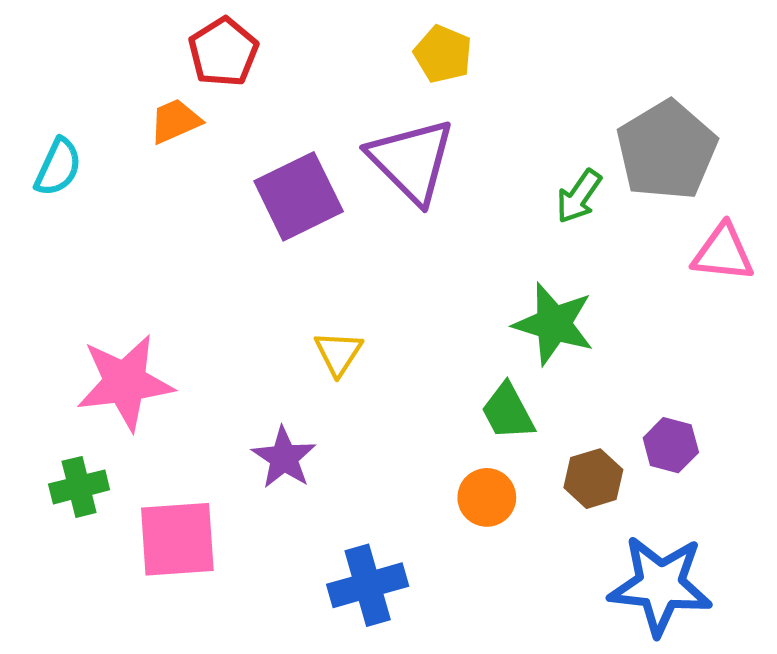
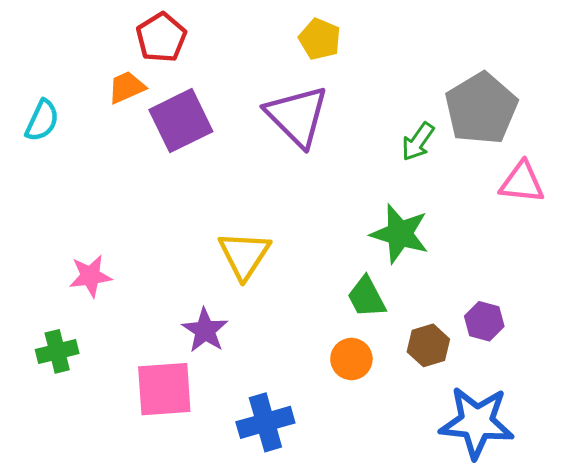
purple square: (299, 196) -> (181, 121), moved
yellow triangle: (338, 353) -> (244, 255), size x1.5
pink star: (125, 382) -> (90, 276), size x0.6
pink square: (177, 539) -> (164, 389), moved

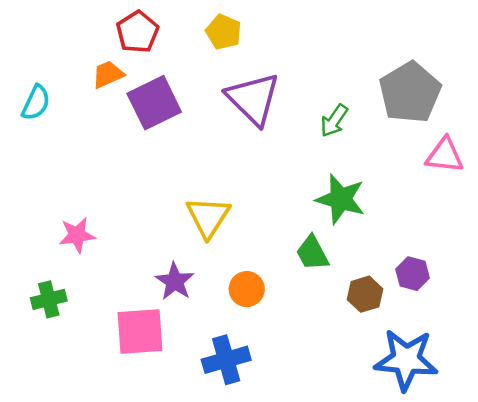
yellow pentagon: (320, 39) -> (224, 32), moved
green arrow: (418, 142) -> (334, 121), moved
orange circle: (351, 359) -> (247, 289), moved

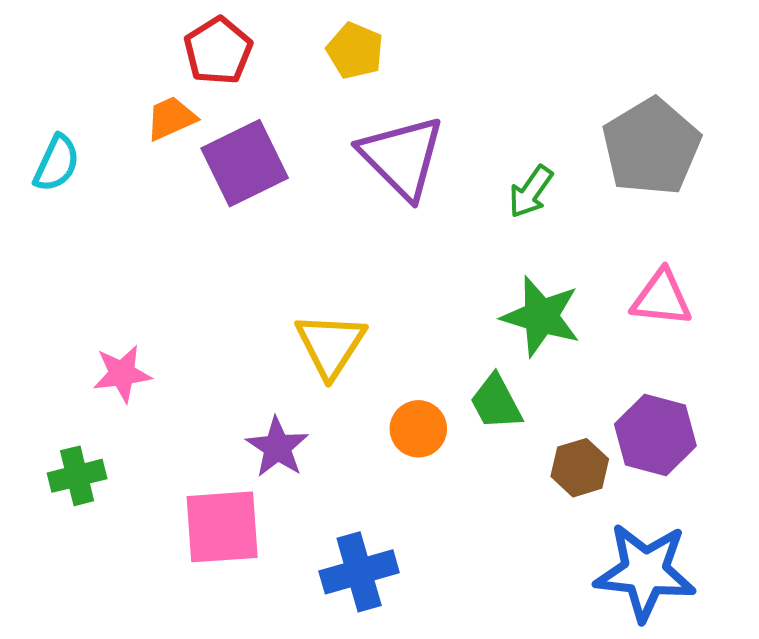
pink triangle: (445, 155) -> (662, 298), moved
purple hexagon: (413, 274) -> (655, 435), size x1.5
orange circle: (247, 289) -> (418, 429), moved

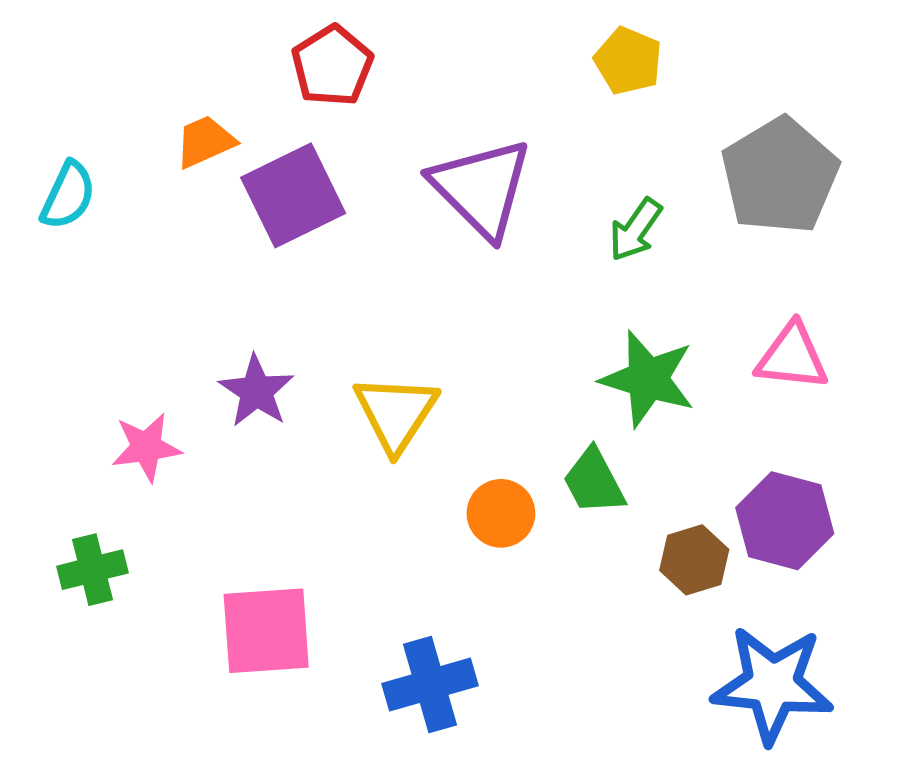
red pentagon: (218, 51) -> (332, 66), moved
yellow pentagon: (355, 51) -> (628, 61), moved
purple star: (277, 447) -> (256, 391), moved

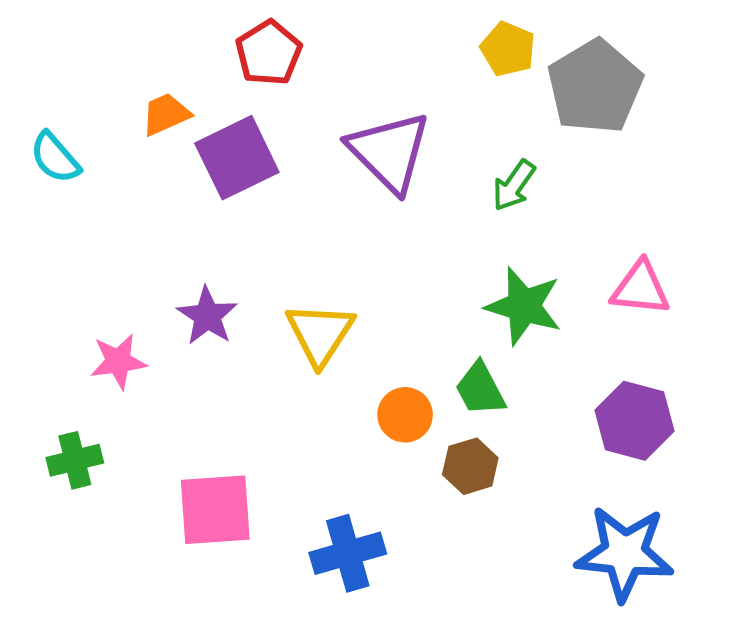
gray pentagon: (780, 176) -> (595, 87), moved
cyan semicircle: (68, 195) -> (55, 158), turned 114
brown hexagon: (694, 560) -> (470, 466), moved

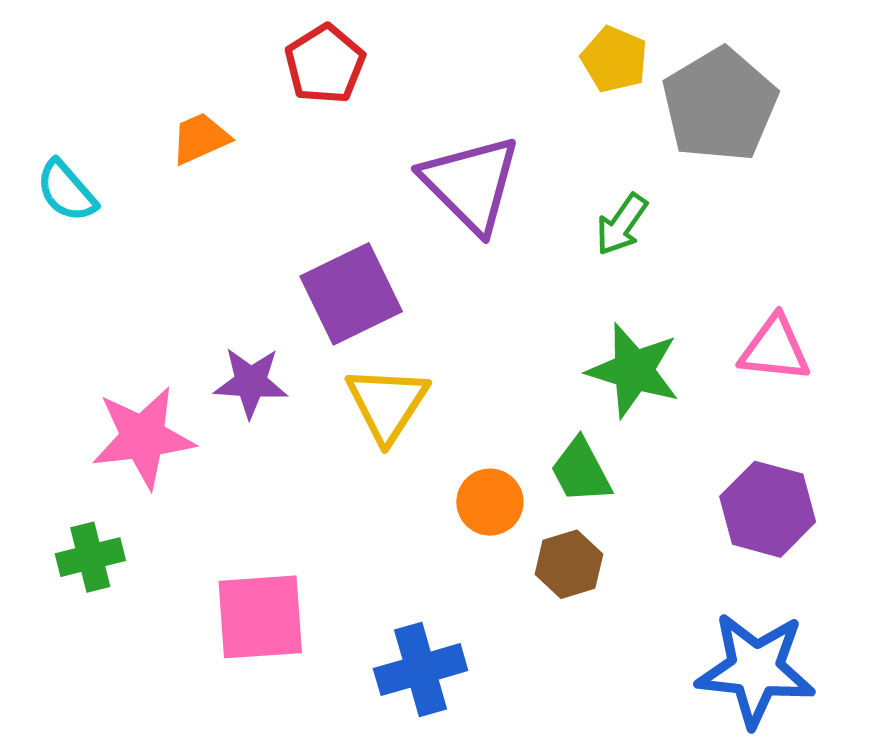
purple square: (237, 158) -> (351, 294), moved
purple star: (207, 316) -> (251, 382), turned -30
pink star: (118, 361) -> (143, 437), size x1.5

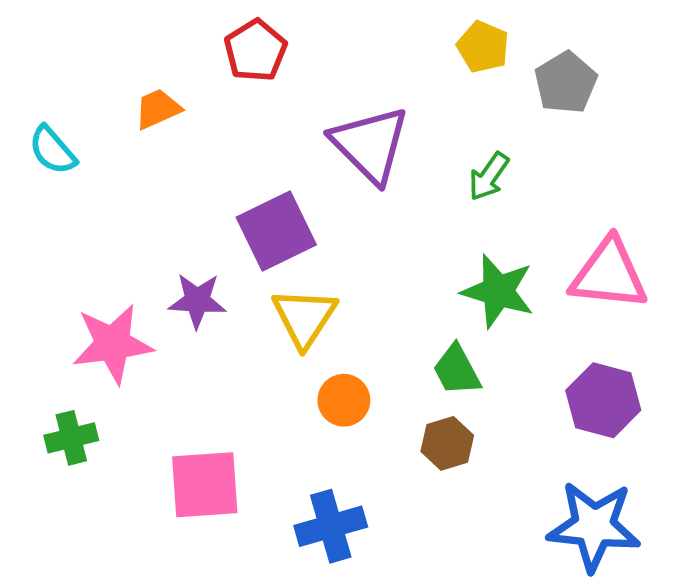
gray pentagon: (720, 105) -> (566, 82), size x0.7
pink triangle: (775, 349) -> (609, 274), size x1.4
orange circle: (490, 502) -> (344, 400), moved

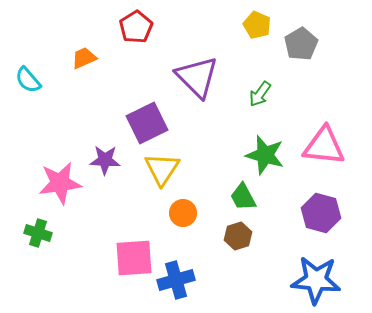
green cross: (71, 438) -> (38, 233), turned 32
pink square: (205, 485) -> (134, 258), moved

